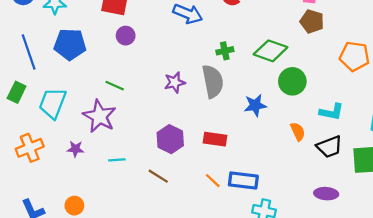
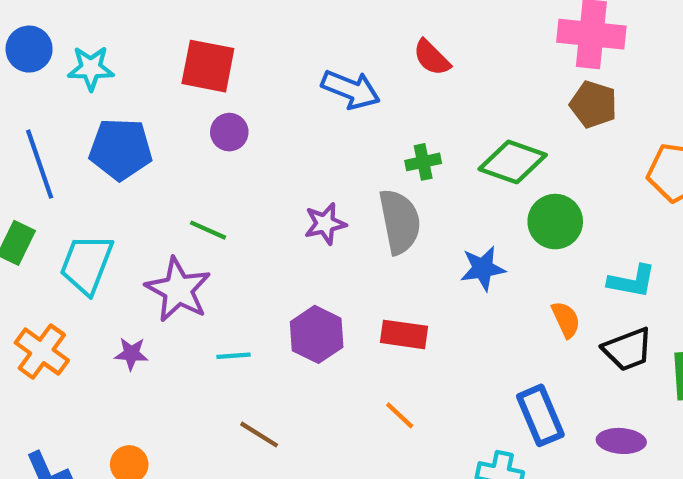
orange cross: (30, 148) -> (42, 352), turned -32
cyan line: (117, 160) -> (234, 356), moved
brown line: (158, 176) -> (259, 435), moved
blue rectangle: (243, 181) -> (540, 415), moved, turned 60

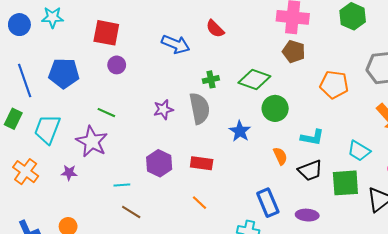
cyan star: (91, 68) -> (53, 17), moved
blue star: (483, 268) -> (240, 131), turned -30
cyan line: (234, 356) -> (122, 185), moved

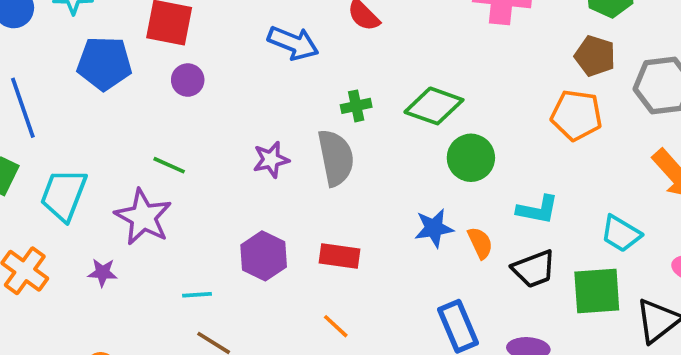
brown pentagon: (294, 51) -> (595, 56), moved
blue pentagon: (64, 73) -> (104, 63), moved
blue star: (240, 131) -> (434, 228), moved, turned 30

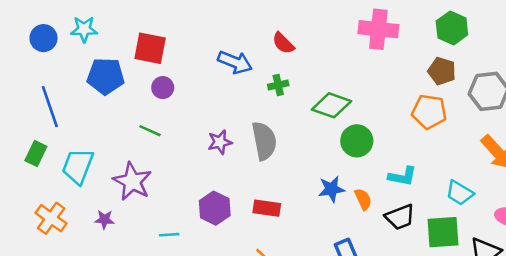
green cross: (356, 106) -> (278, 85), moved
green line: (169, 165) -> (150, 131), moved

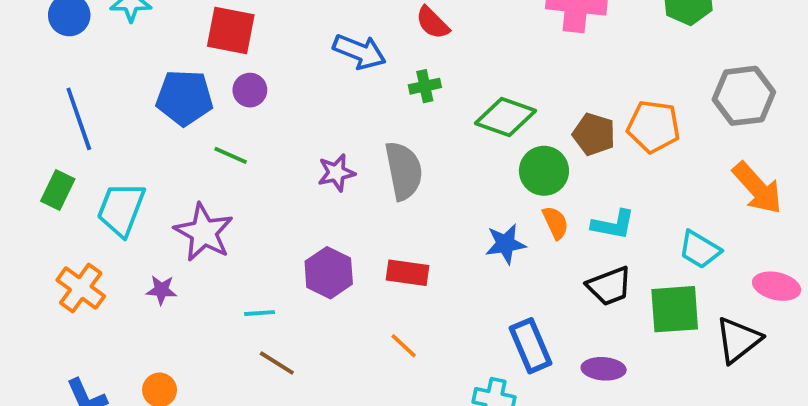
brown pentagon: (442, 71) -> (594, 134), moved
blue pentagon: (106, 76) -> (185, 98), moved
orange semicircle: (363, 199) -> (556, 223), moved

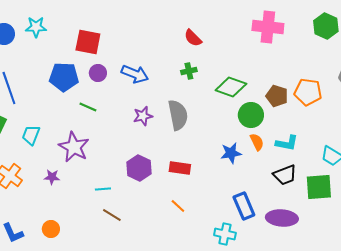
blue arrow: (359, 52) -> (135, 74), moved
cyan trapezoid: (121, 209) -> (31, 135), size x0.7
purple ellipse: (604, 369) -> (282, 218), size x1.4

